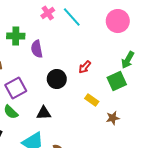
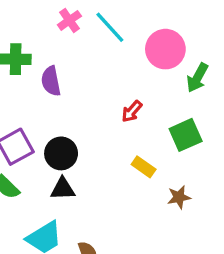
pink circle: (118, 21) -> (165, 49), moved
green arrow: (128, 60) -> (197, 78), moved
black circle: (57, 79) -> (61, 153), moved

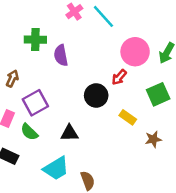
pink circle: (165, 49) -> (135, 52), moved
black circle: (61, 153) -> (96, 95), moved

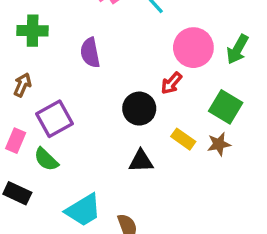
green cross: (35, 40) -> (33, 31), moved
green square: (158, 94) -> (226, 107), turned -35
black triangle: (69, 133) -> (141, 161), moved
brown star: (153, 139) -> (219, 144), moved

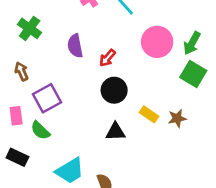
green cross: (33, 31) -> (30, 28), turned 35
red arrow: (171, 83) -> (107, 58), moved
brown arrow: (22, 85) -> (21, 71), turned -48
green square: (226, 107) -> (193, 74), moved
pink rectangle: (16, 141) -> (16, 116), turned -30

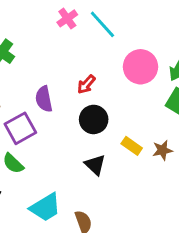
purple semicircle: (75, 46) -> (44, 99), moved
black triangle: (115, 132) -> (95, 165), turned 45

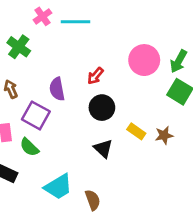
pink cross: (67, 18) -> (42, 16), moved
cyan line: (102, 24) -> (76, 22), moved, turned -48
purple square: (20, 128) -> (36, 115), turned -32

